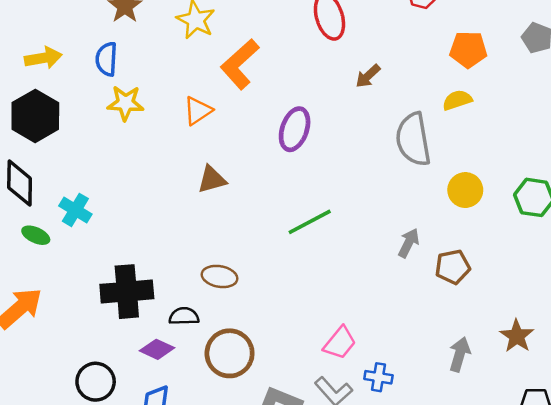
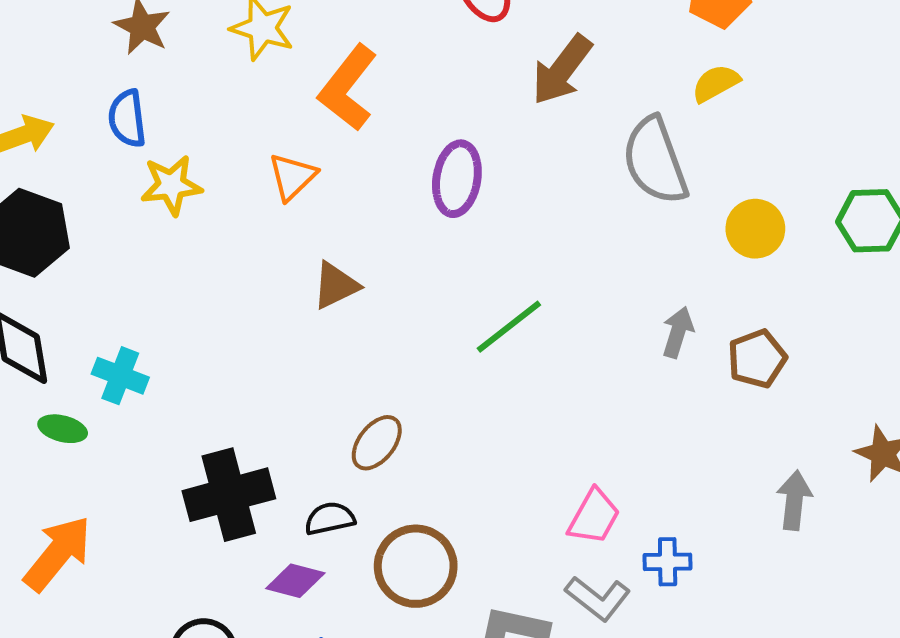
brown arrow: (368, 76) -> (562, 70), size x1.6
brown ellipse: (220, 276) -> (377, 443), turned -52

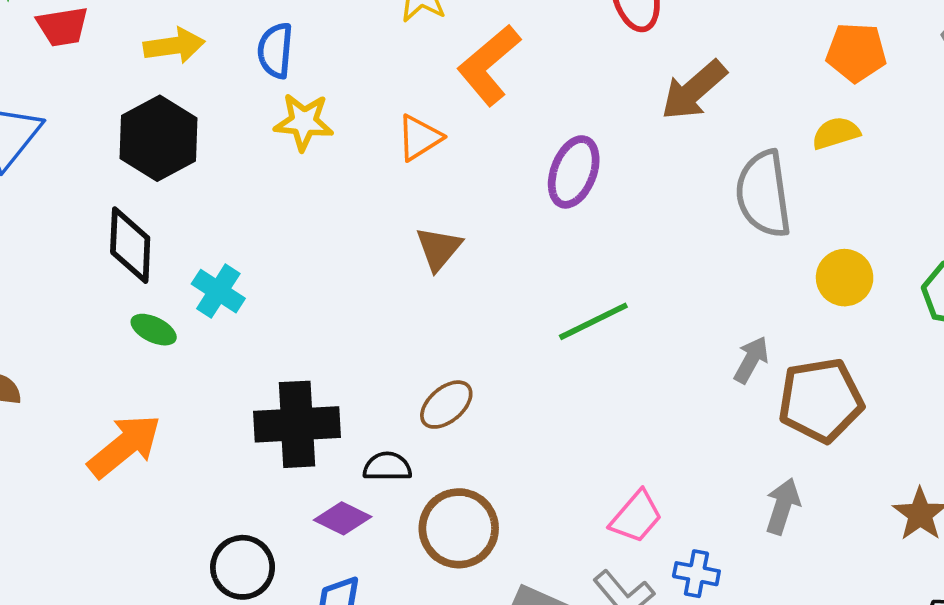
brown triangle: (336, 285) -> (439, 249), turned -36
brown pentagon: (757, 359) -> (821, 400), size x1.5
gray arrow: (794, 500) -> (783, 506), moved

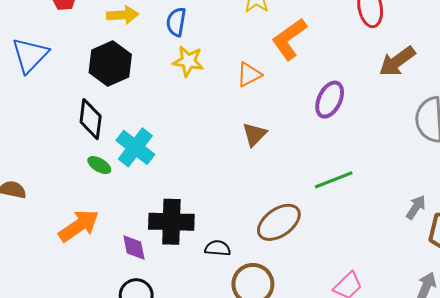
cyan cross: (218, 291) -> (135, 147), size x1.4
brown ellipse: (446, 405) -> (279, 222), moved, size x1.5
purple diamond: (343, 518) -> (134, 247), moved, turned 48

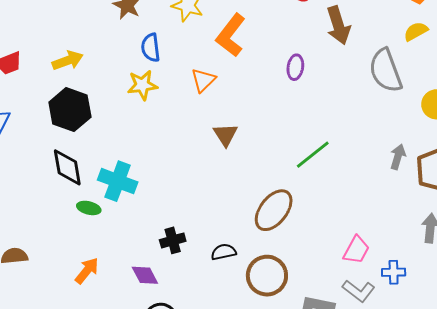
blue semicircle: (176, 22) -> (151, 48), moved
brown arrow: (397, 61) -> (338, 25), turned -54
purple ellipse: (330, 100) -> (295, 67), moved, size x0.7
black cross: (171, 222) -> (173, 240), size x0.6
orange arrow: (79, 226) -> (87, 271), size x0.7

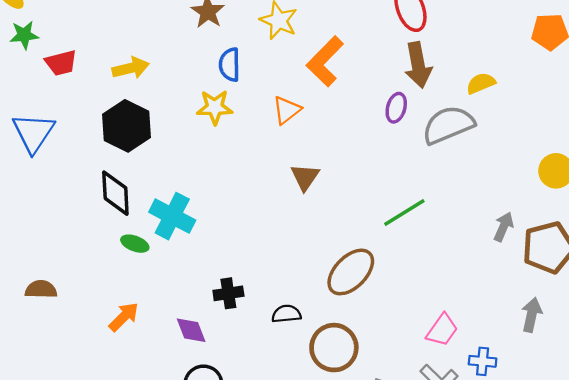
brown arrow: (338, 25) -> (418, 65), moved
yellow semicircle: (416, 31) -> (481, 83), moved
gray semicircle: (386, 71) -> (448, 125), moved, turned 81

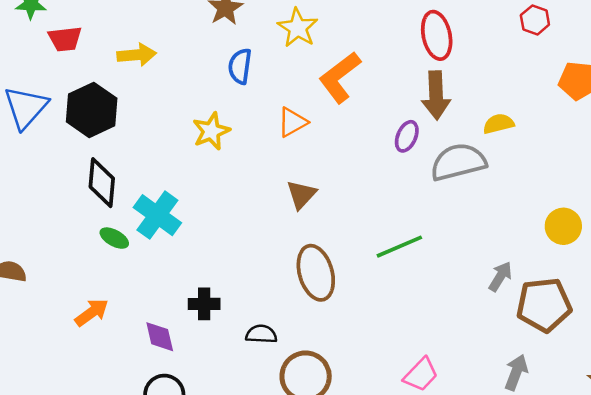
yellow star: (215, 107) -> (211, 131), moved, turned -30
black hexagon: (127, 126) -> (92, 110), moved
brown ellipse: (351, 272) -> (316, 273), moved, turned -69

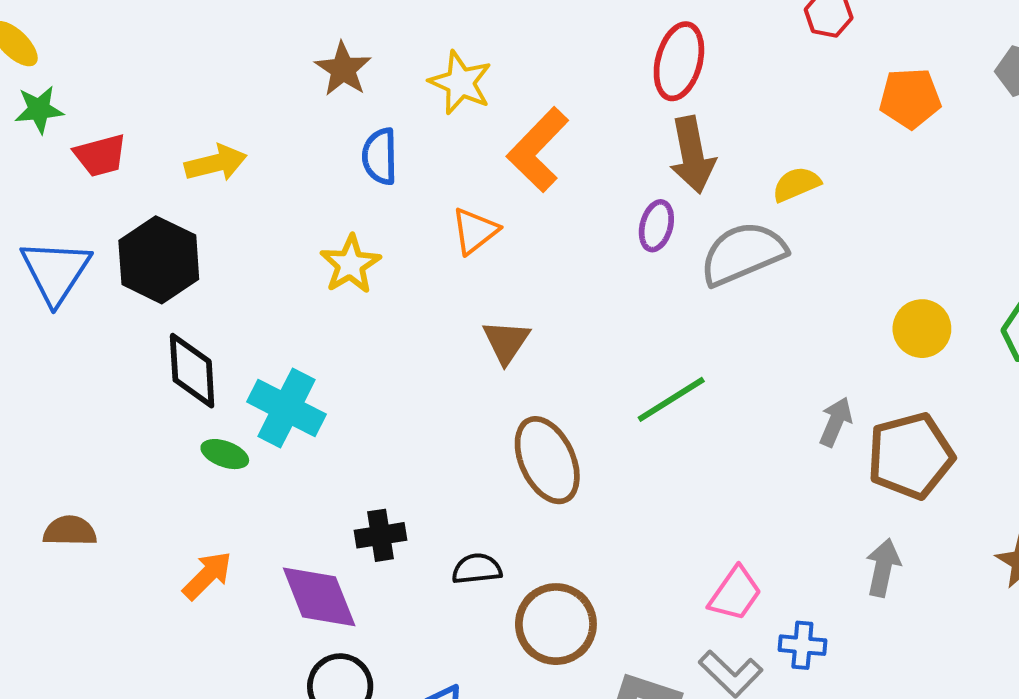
red ellipse: (437, 35) -> (679, 61), turned 36
purple diamond: (160, 337) -> (319, 597), size x1.5

